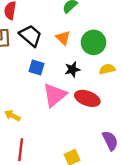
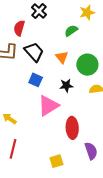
red ellipse: (87, 98) -> (72, 128), moved, turned 60

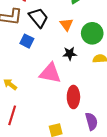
blue square: (36, 80) -> (27, 41), moved
pink triangle: (48, 106) -> (50, 73), turned 40

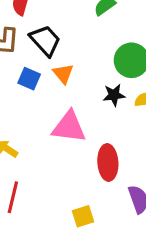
orange triangle: (66, 25) -> (63, 74), moved
black star: (70, 54) -> (114, 95), moved

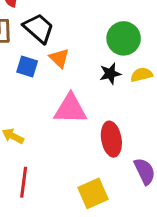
yellow square: (83, 216) -> (93, 193), size x1.4

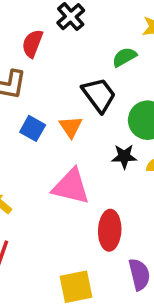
black trapezoid: (39, 28) -> (99, 95), moved

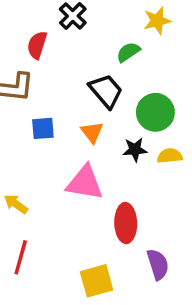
orange triangle: (71, 127) -> (92, 132), moved
blue square: (33, 128) -> (43, 128), turned -30

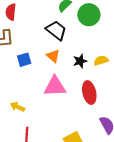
green circle: (155, 112) -> (89, 15), moved
red ellipse: (126, 223) -> (89, 93), moved

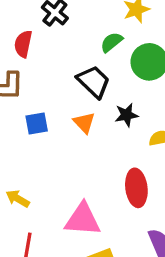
black star: (80, 61) -> (127, 115), moved
pink triangle: (55, 86) -> (83, 219), moved

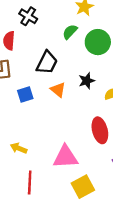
black trapezoid: (94, 82) -> (47, 63), moved, turned 80

